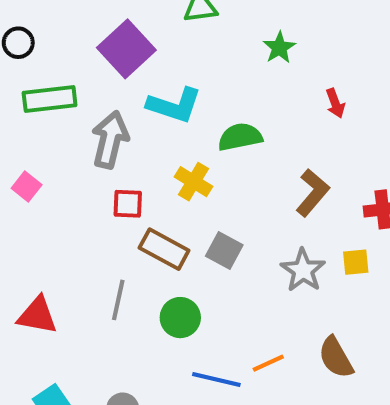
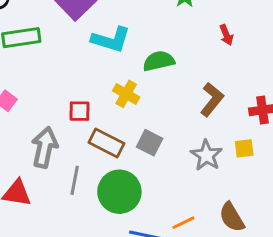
gray arrow: (110, 140) -> (45, 147), moved
green circle: (180, 318) -> (119, 192), size x1.5

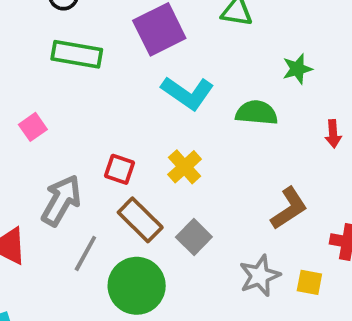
green semicircle: (159, 61) -> (257, 113), moved

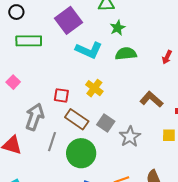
green star: (297, 69) -> (118, 28), moved
red arrow: (333, 134) -> (167, 57), turned 40
brown L-shape: (289, 208) -> (151, 99), turned -95
gray star: (260, 276) -> (130, 137), moved

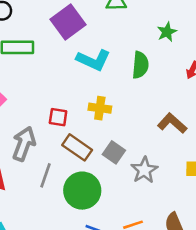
green star: (118, 28) -> (167, 32), moved
green semicircle: (126, 54) -> (140, 65), turned 100
yellow cross: (94, 88) -> (100, 108), turned -30

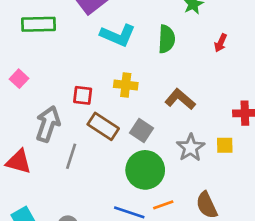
brown L-shape: (172, 123) -> (180, 99), moved
gray star: (144, 170) -> (191, 148), moved
green circle: (82, 191) -> (145, 170), moved

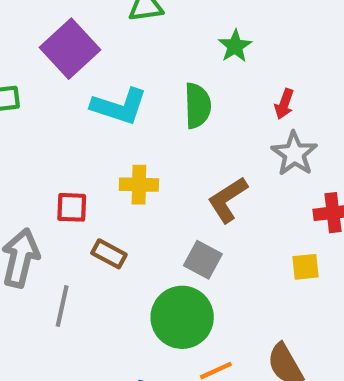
brown L-shape: (180, 99) -> (228, 200), turned -68
brown rectangle: (103, 126) -> (109, 254), size x0.7
gray square: (141, 131) -> (203, 260), moved
gray star: (191, 148) -> (294, 154), moved

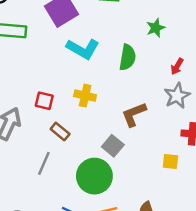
gray line: (62, 306) -> (44, 163), moved

